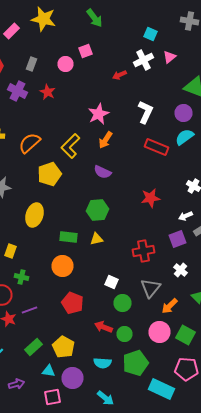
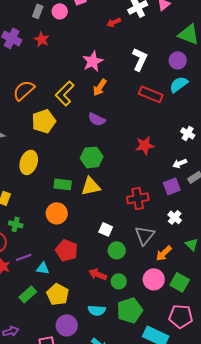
gray rectangle: (32, 64) -> (38, 11), moved
yellow triangle: (96, 239) -> (91, 186), size x1.5
cyan triangle: (48, 371) -> (43, 268), moved

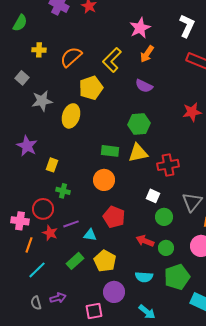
yellow ellipse: (29, 162) -> (71, 116), moved
red cross: (138, 198) -> (168, 165), moved

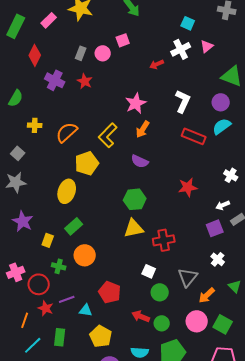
gray star: (42, 101) -> (16, 182), moved
green rectangle: (110, 151) -> (74, 226), moved, turned -48
orange circle: (104, 180) -> (85, 255), moved
pink cross: (20, 221) -> (16, 272), moved, turned -30
green rectangle: (75, 261) -> (60, 337), moved, turned -42

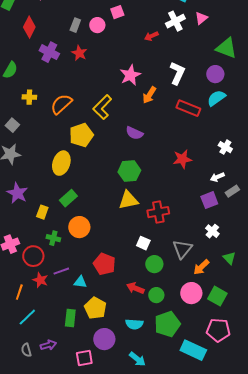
orange arrow: (143, 129) -> (149, 95), moved
green rectangle: (60, 337) -> (70, 318), moved

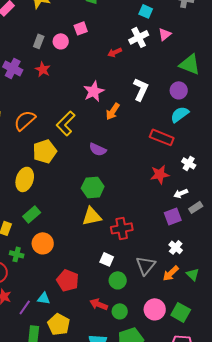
red rectangle: (188, 108) -> (162, 137), moved
red star: (182, 159) -> (160, 174), moved
orange arrow: (201, 267) -> (171, 273), moved
purple line: (61, 271) -> (25, 307), moved, turned -35

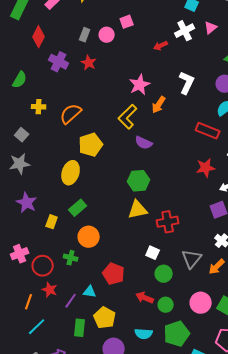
yellow L-shape: (66, 123) -> (128, 117), moved
green cross: (17, 254) -> (71, 258), moved

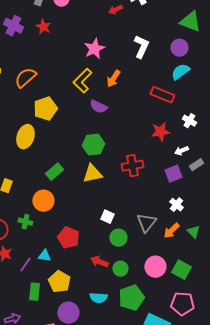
orange arrow: (159, 105) -> (113, 79), moved
green rectangle: (78, 208) -> (54, 172), moved
red cross: (168, 222) -> (132, 166), moved

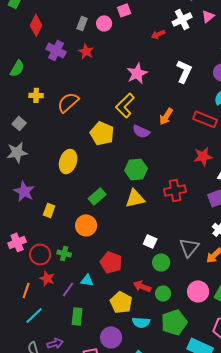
orange arrow: (113, 79) -> (166, 116), moved
yellow pentagon: (45, 109) -> (102, 133), moved, turned -30
green cross: (25, 222) -> (64, 253), moved
yellow pentagon: (59, 282) -> (121, 302), moved

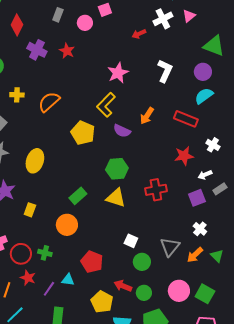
gray rectangle: (82, 23) -> (58, 15), moved
yellow ellipse: (68, 161) -> (35, 161), moved
yellow triangle: (135, 198) -> (116, 198), turned 30

